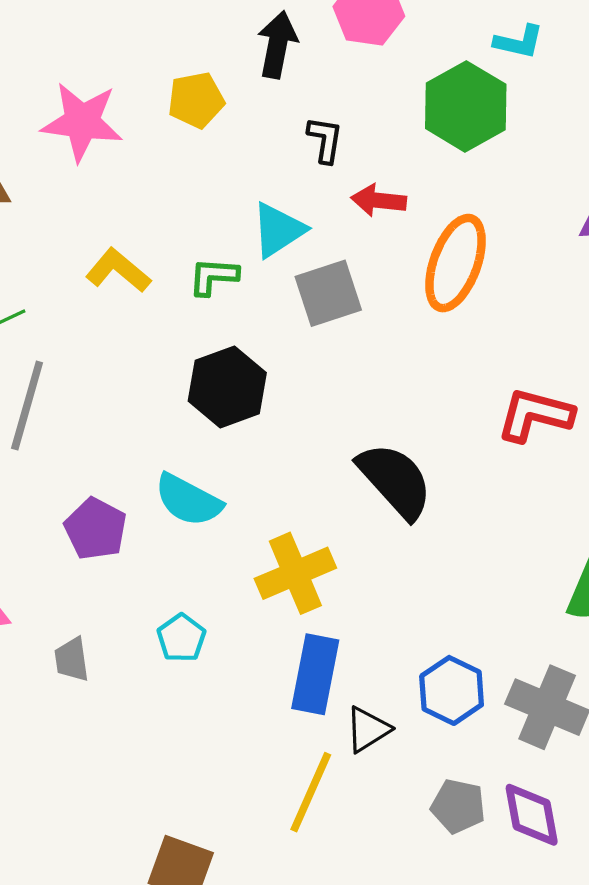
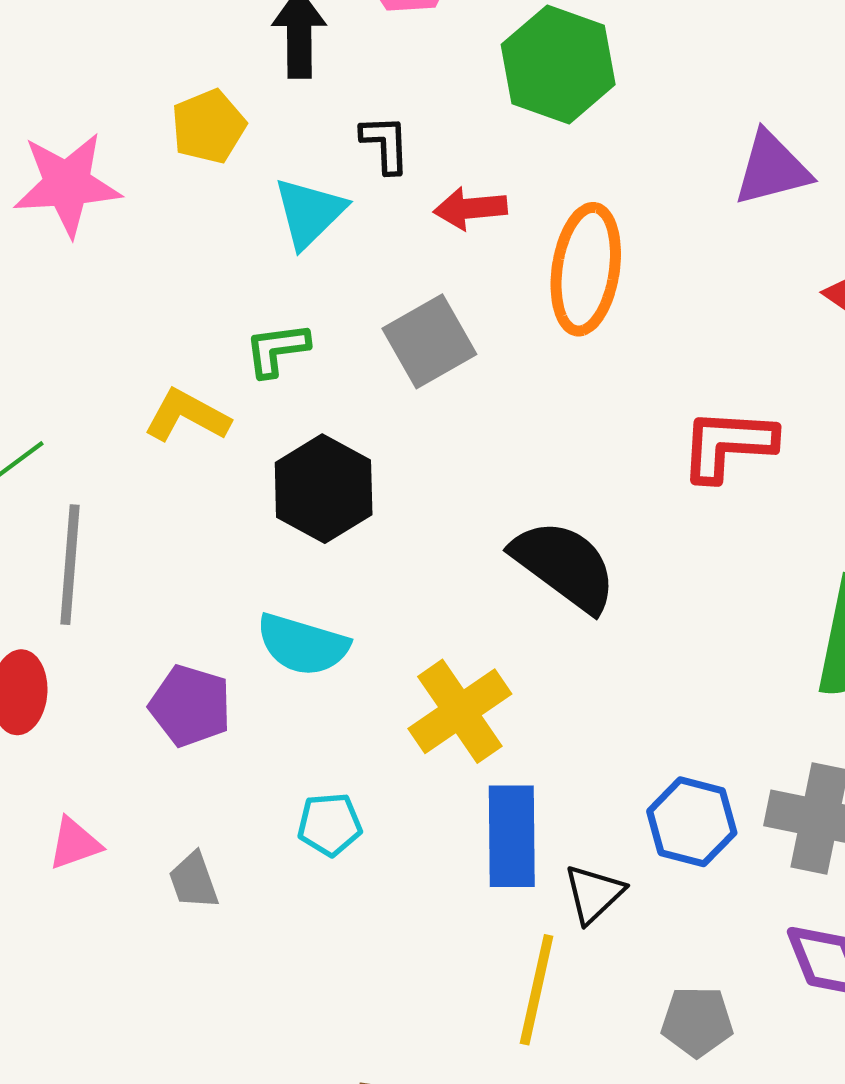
cyan triangle: (278, 230) -> (309, 213), moved
yellow L-shape: (118, 271) -> (187, 416), moved
cyan pentagon: (181, 638) -> (330, 824), turned -30
gray pentagon: (458, 806) -> (697, 1022), moved

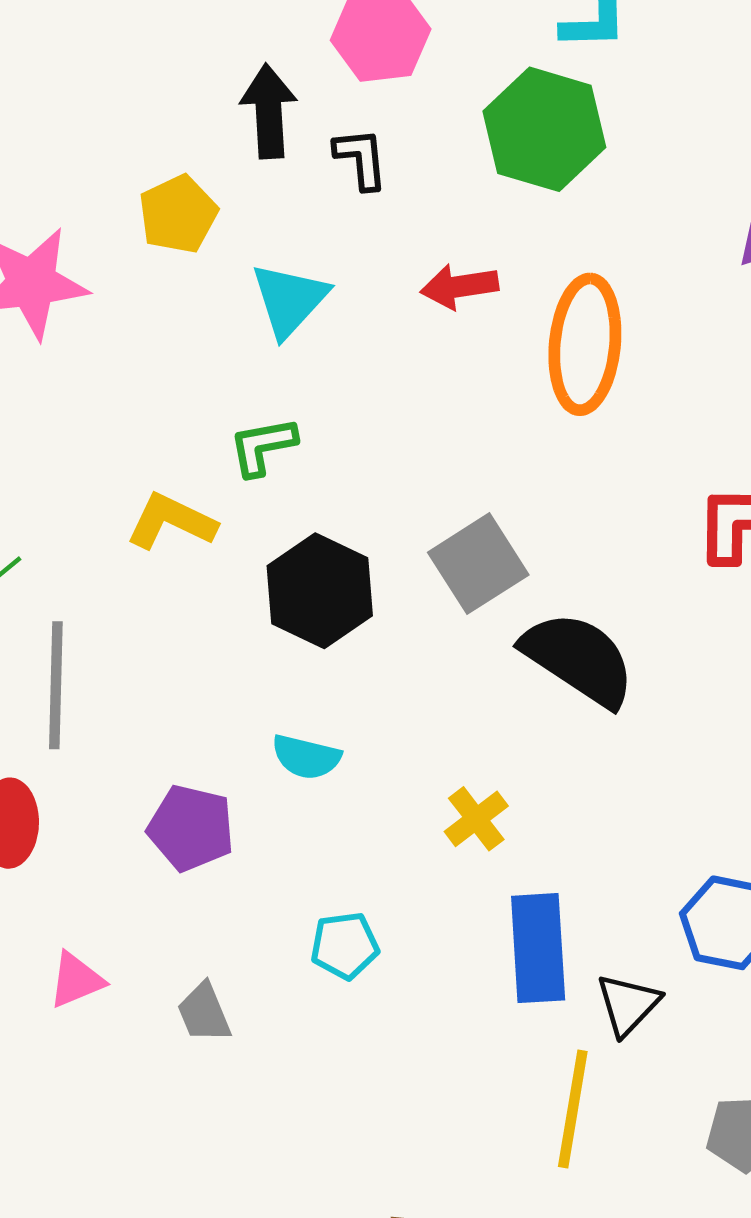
black L-shape: (385, 144) -> (361, 159), moved
gray square: (429, 341) -> (478, 564), moved
cyan semicircle: (303, 645) -> (306, 757), size x0.7
yellow cross: (460, 711) -> (476, 819), size x0.6

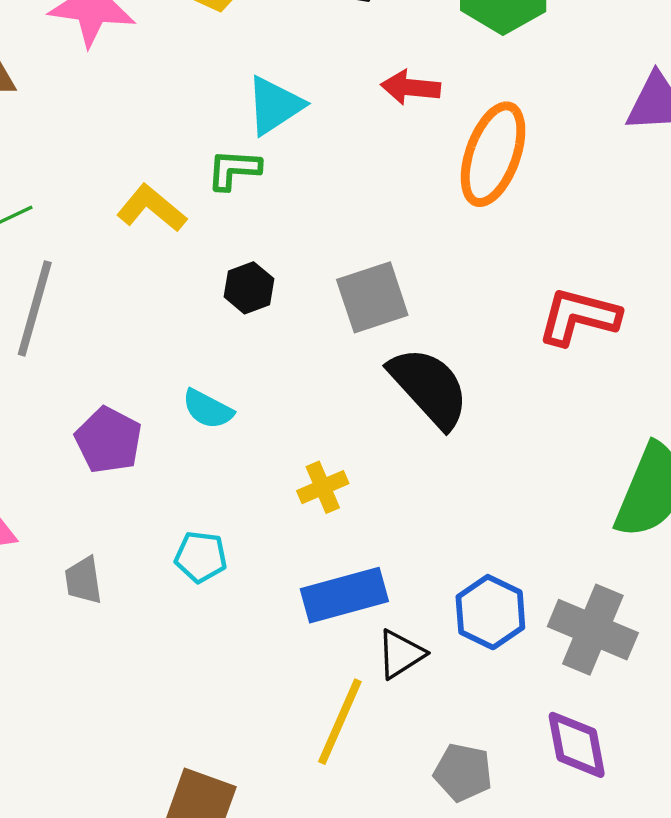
cyan triangle: (289, 300) -> (275, 105), moved
black hexagon: (320, 591) -> (249, 288), size x0.6
blue rectangle: (538, 948) -> (344, 595), turned 64

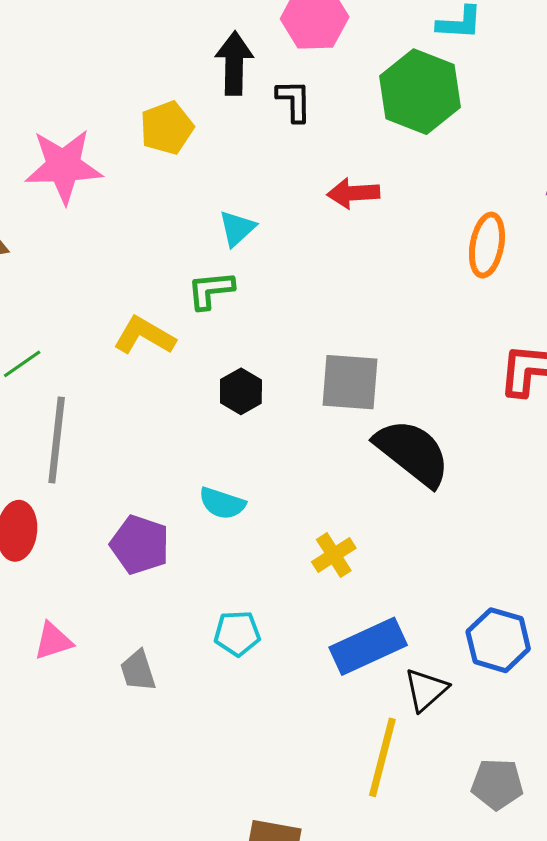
cyan triangle: (275, 105) -> (237, 228), size x0.7
orange ellipse: (493, 154) -> (487, 245), moved, size x0.7
gray square: (372, 297) -> (350, 382), turned 32

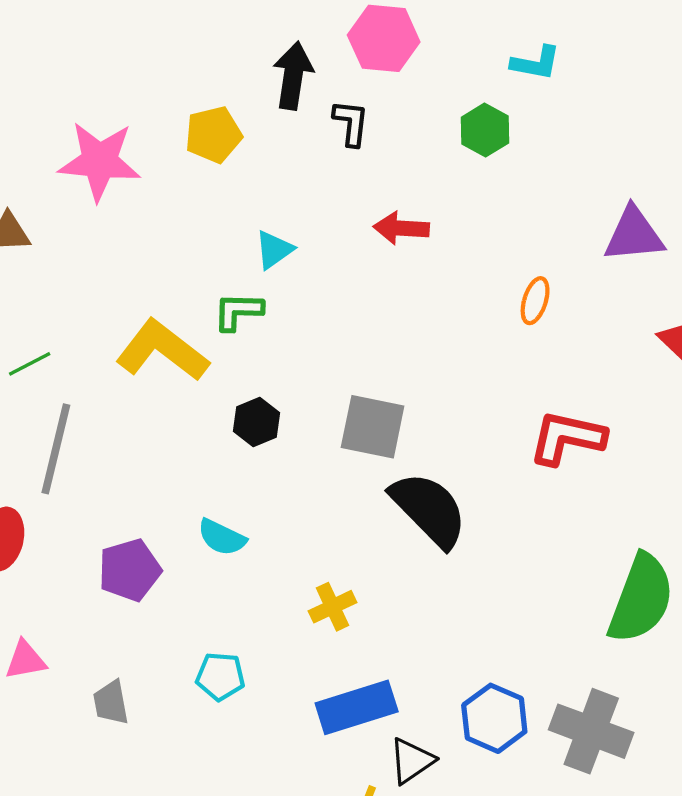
green hexagon: (420, 92) -> (485, 130), size x0.6
orange ellipse: (487, 245) -> (535, 301), size x0.7
yellow L-shape: (144, 336) -> (162, 351), size x1.4
purple pentagon: (140, 545) -> (130, 570), turned 30

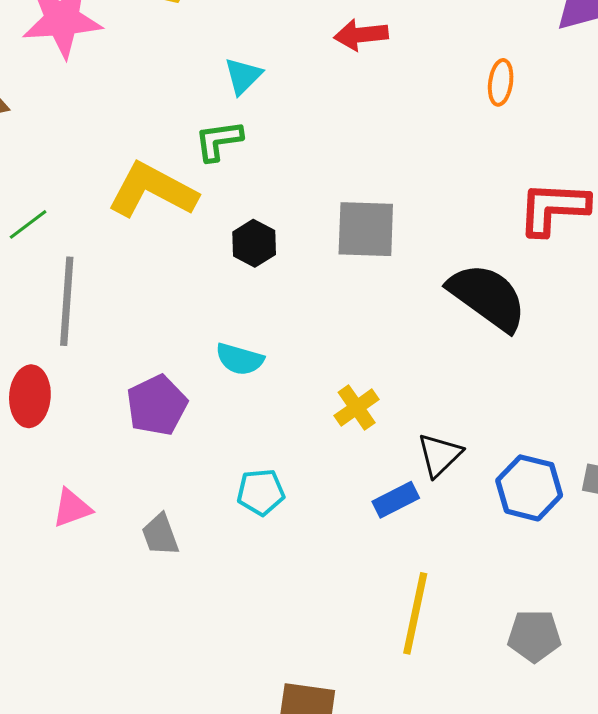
black semicircle: (429, 509) -> (488, 297), moved
blue rectangle: (357, 707) -> (396, 500), size x0.6
black triangle: (412, 761) -> (440, 455), moved

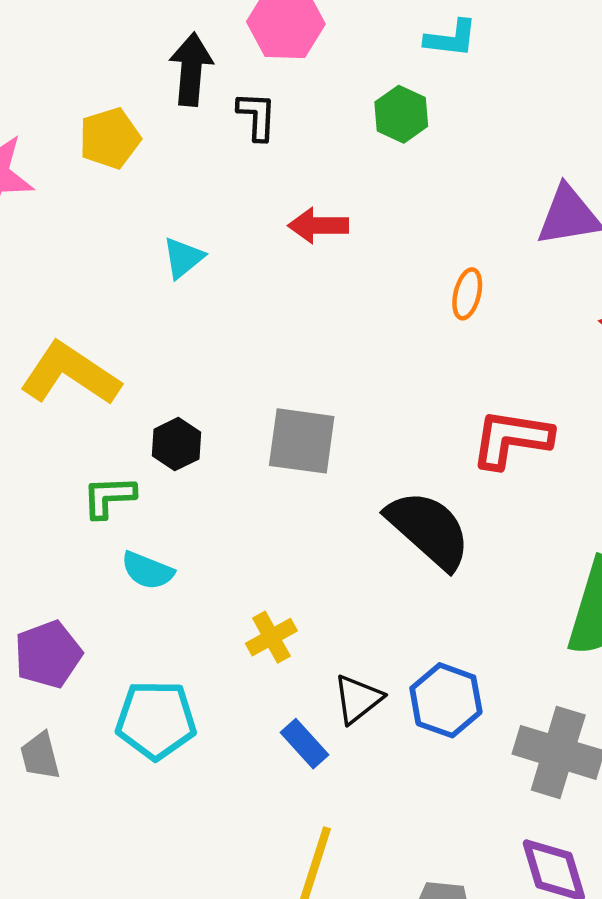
green L-shape: (219, 141) -> (109, 497), moved
purple pentagon: (157, 405) -> (48, 654), moved
blue hexagon: (529, 488) -> (446, 700), moved
cyan pentagon: (261, 492) -> (156, 720), size x1.5
blue rectangle: (396, 500) -> (304, 744), turned 69

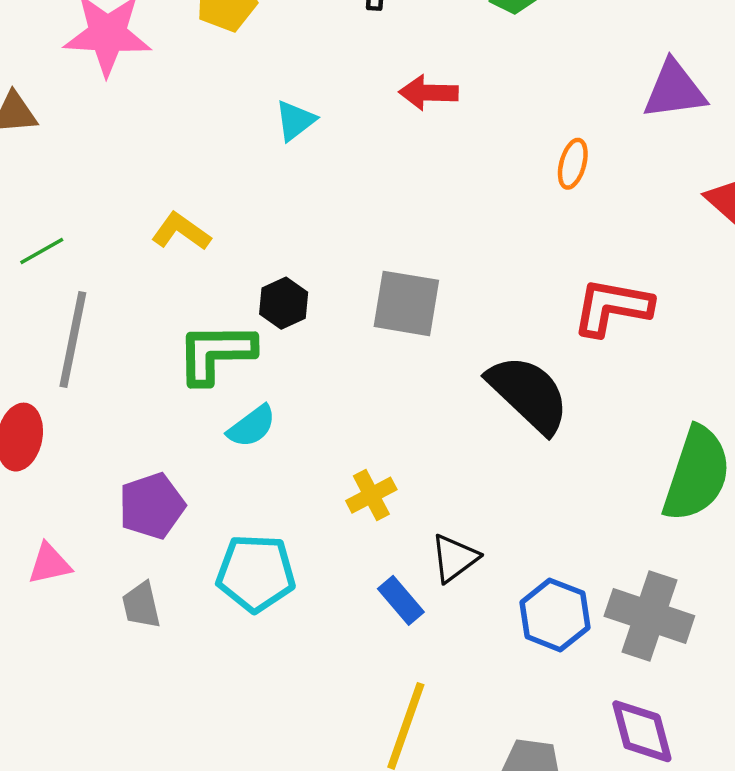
yellow L-shape: (70, 374) -> (181, 231), size x0.6
green L-shape: (109, 497) -> (216, 353), size x1.5
cyan semicircle: (148, 570) -> (252, 426), turned -60
blue hexagon: (446, 700) -> (555, 615), moved

